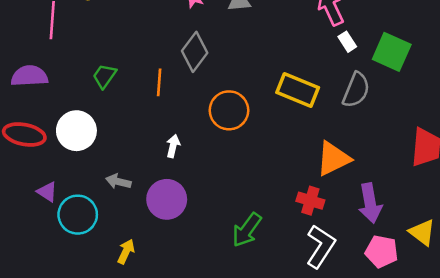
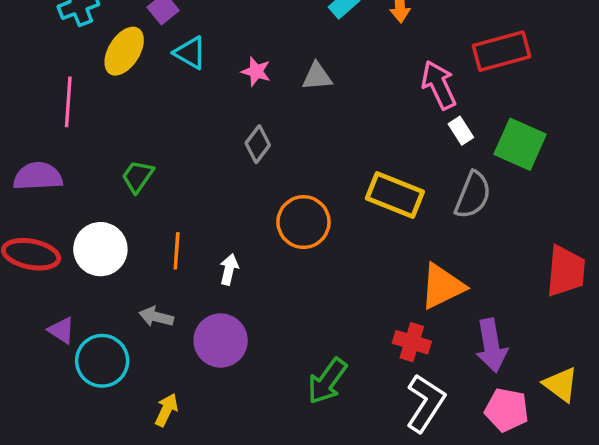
gray diamond: (195, 52) -> (258, 144), size x0.7
orange line: (159, 82) -> (177, 251), moved

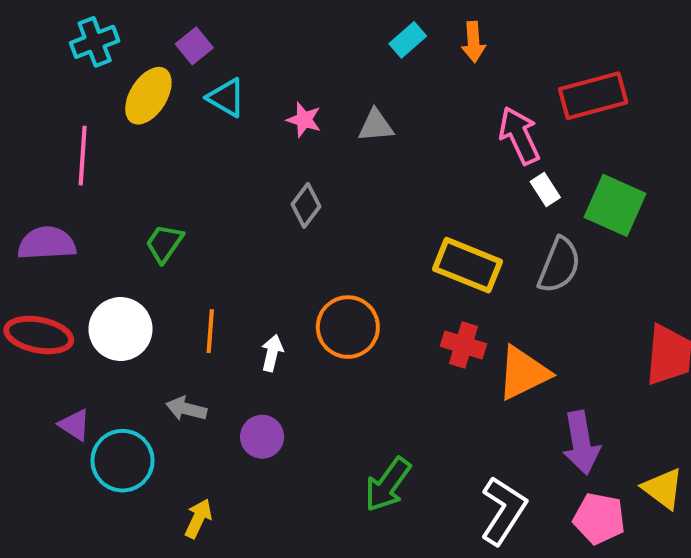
orange circle: (303, 222) -> (348, 327), moved
purple circle: (221, 340) -> (262, 437), size x0.7
red cross: (412, 342) -> (463, 345), moved

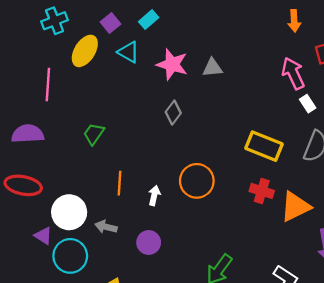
cyan rectangle: (408, 40) -> (149, 20), moved
orange arrow: (473, 42) -> (294, 21), moved
pink star: (304, 120) -> (172, 64), size x1.6
white circle: (121, 329) -> (69, 212), moved

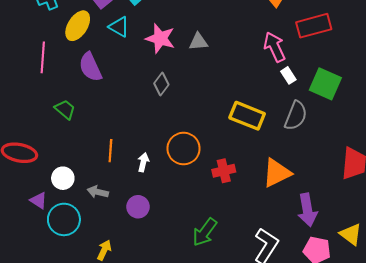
purple semicircle: (28, 134) -> (90, 67), moved, turned -112
green trapezoid: (94, 134) -> (65, 109), moved, turned 95
red cross: (262, 191) -> (224, 171), moved, turned -30
white circle: (69, 212) -> (63, 178), size x0.7

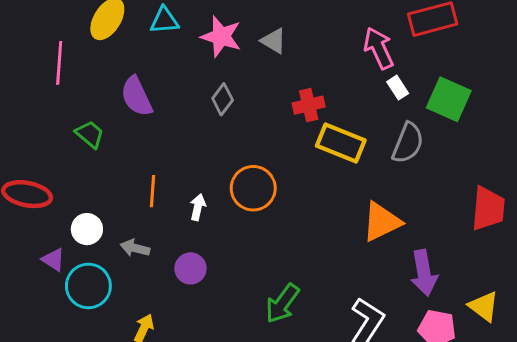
cyan triangle: (119, 27) -> (164, 20), turned -35
gray triangle: (198, 42) -> (274, 41), turned 36
purple semicircle: (90, 67) -> (137, 96), moved
red cross: (224, 171) -> (309, 105), moved

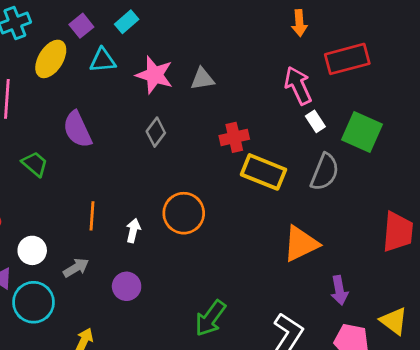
gray triangle: (274, 41) -> (202, 79), turned -40
gray arrow: (135, 248) -> (76, 268), turned 135
purple arrow: (424, 273) -> (339, 290), size x0.7

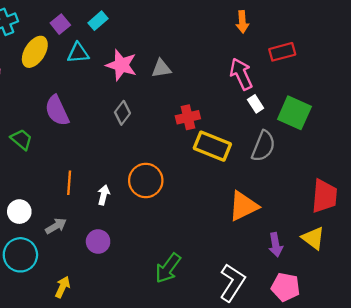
red rectangle: (347, 59) -> (282, 52), size x0.7
yellow triangle: (394, 321) -> (313, 238), moved

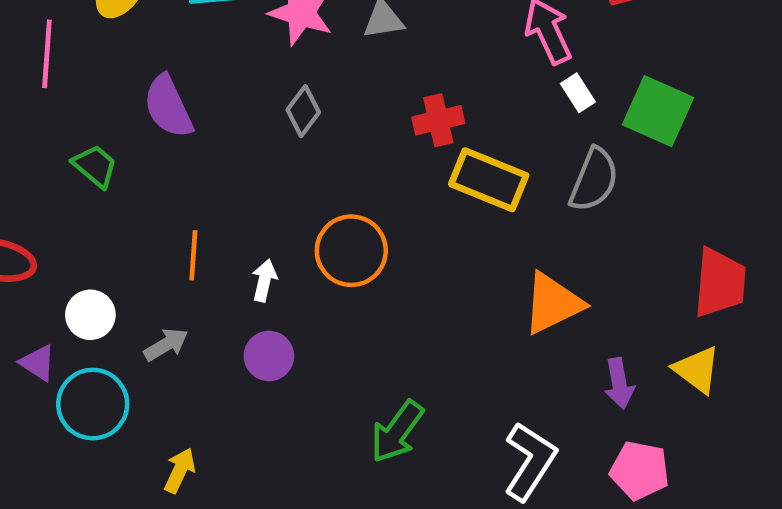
purple circle: (98, 242) -> (269, 356), moved

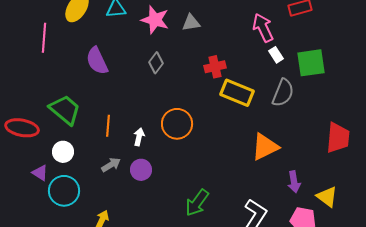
green square: (658, 111) -> (311, 63), turned -32
green trapezoid: (95, 166) -> (65, 110), moved, size x1.6
gray arrow: (166, 345) -> (111, 165), moved
yellow triangle: (697, 370) -> (327, 197), moved

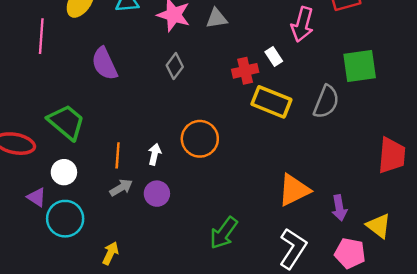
pink arrow: (263, 28) -> (302, 24), turned -140
white rectangle: (276, 55) -> (274, 57), moved
orange line: (108, 126) -> (118, 155), moved
orange triangle: (265, 147) -> (294, 190), moved

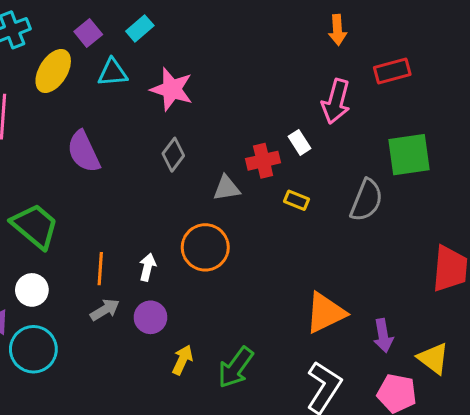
gray triangle: (217, 18) -> (227, 188), moved
yellow rectangle: (271, 102) -> (296, 200), size x0.5
yellow arrow: (110, 253) -> (182, 360), moved

